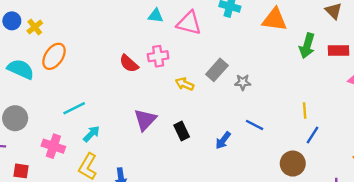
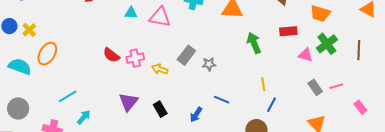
green arrow: (307, 46) -> (254, 43), moved, turned 145
pink cross: (158, 56) -> (135, 58), moved

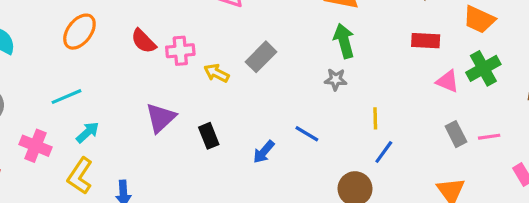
green arrow: (254, 43) -> (344, 41), moved
orange ellipse: (47, 54) -> (79, 32), moved
gray star: (209, 64) -> (336, 79), moved

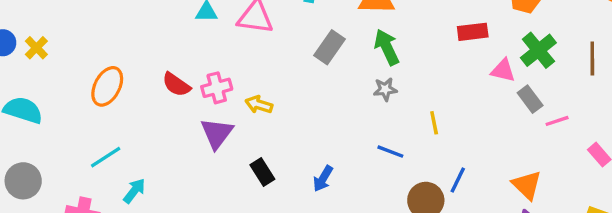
gray rectangle: (261, 57) -> (330, 47), moved
purple triangle: (161, 118) -> (217, 133), moved
blue line: (307, 134) -> (390, 152), moved
gray rectangle: (456, 134) -> (530, 99), moved
blue line: (384, 152) -> (458, 180), moved

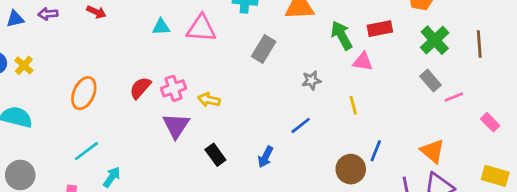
green arrow: (387, 47) -> (342, 35), moved
pink triangle: (503, 71) -> (363, 62), moved
red semicircle: (176, 85) -> (140, 88), turned 100
blue line: (390, 152) -> (301, 125), moved, turned -55

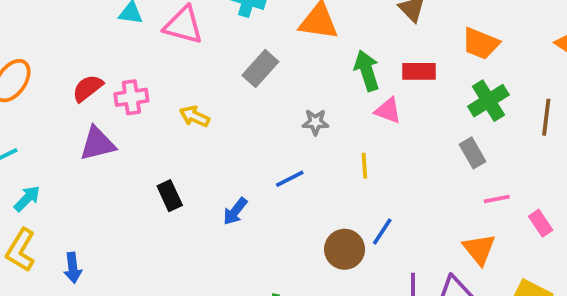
pink line: (454, 97) -> (497, 199), moved
yellow arrow: (209, 100) -> (195, 116), moved
purple triangle: (176, 126) -> (98, 144), moved, turned 32
orange triangle: (433, 151) -> (479, 249), moved

